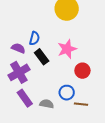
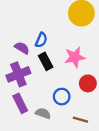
blue circle: (67, 93) -> (62, 97), moved

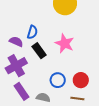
pink star: (75, 57) -> (65, 43), turned -30
red circle: (88, 83) -> (81, 80), moved

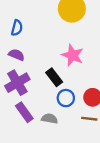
blue semicircle: (32, 32) -> (17, 28), moved
black rectangle: (39, 51) -> (54, 77), moved

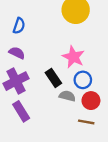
blue circle: (66, 98) -> (83, 80), moved
gray semicircle: (50, 119) -> (67, 96), moved

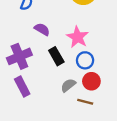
purple semicircle: (17, 53) -> (42, 29), moved
gray semicircle: (67, 96) -> (68, 85), moved, turned -56

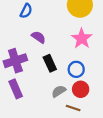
pink star: (78, 37) -> (82, 39), moved

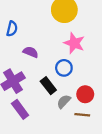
black rectangle: (50, 63) -> (48, 86), moved
blue circle: (76, 69) -> (64, 68), moved

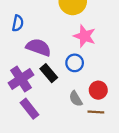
purple semicircle: (31, 52) -> (38, 47), size x1.5
black rectangle: (48, 86) -> (49, 73), moved
gray semicircle: (64, 101) -> (76, 99), turned -72

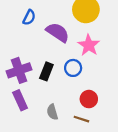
purple semicircle: (38, 47) -> (58, 32), moved
black rectangle: (49, 73) -> (46, 71), turned 48
gray semicircle: (76, 99) -> (52, 112), moved

